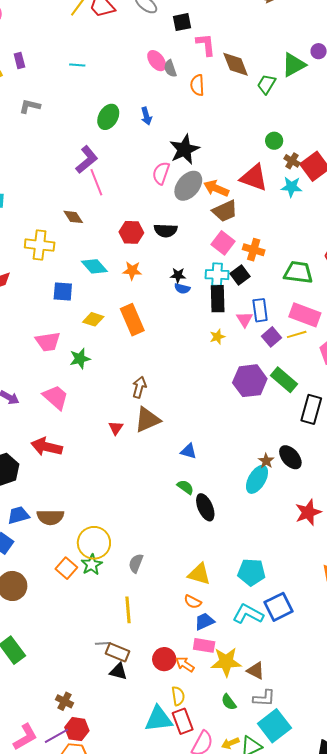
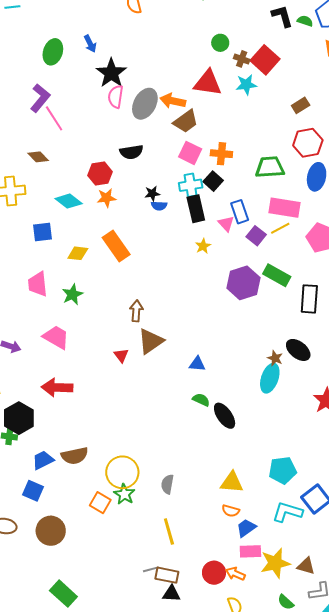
black star: (184, 149) -> (111, 73), moved
red hexagon: (131, 232) -> (100, 174), moved
pink trapezoid: (48, 342) -> (38, 284), turned 104

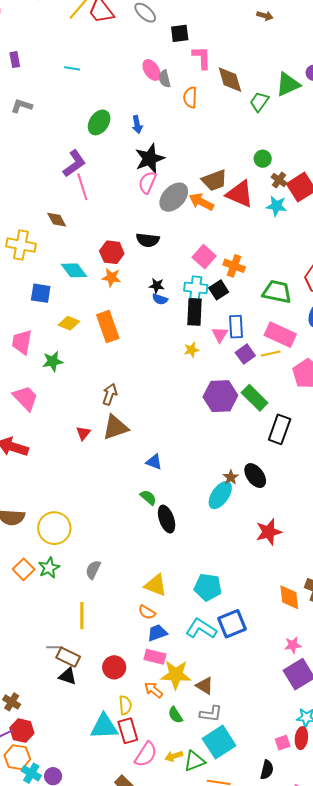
brown trapezoid: (186, 121) -> (214, 180), moved
yellow circle: (122, 472) -> (54, 528), moved
orange arrow: (235, 574) -> (154, 690), moved

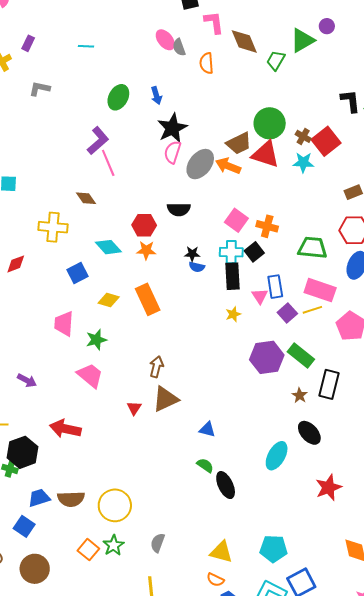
purple rectangle: (15, 60) -> (28, 43), turned 42
green circle: (263, 159) -> (270, 123), moved, size x1.8
blue square: (41, 293) -> (78, 273), turned -30
pink trapezoid: (25, 398) -> (90, 375), moved
brown star: (231, 477) -> (300, 395), moved

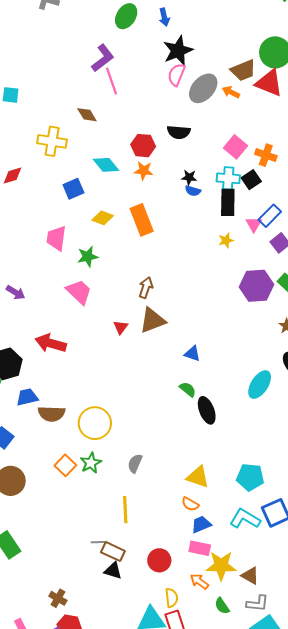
orange arrow: (228, 166) -> (231, 92), size x0.7
blue rectangle: (275, 287) -> (270, 216), turned 50
blue trapezoid: (39, 498) -> (27, 397), moved

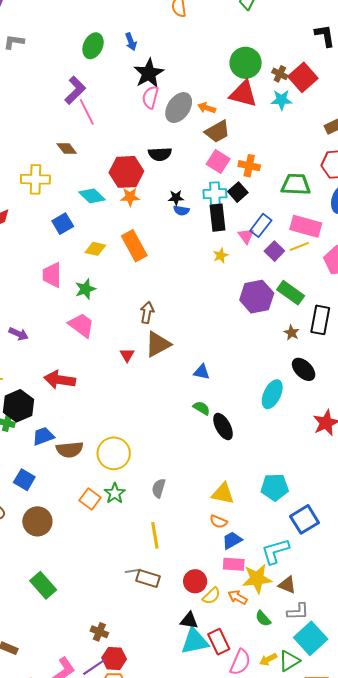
brown trapezoid: (243, 70) -> (217, 132), moved
red hexagon: (143, 146) -> (126, 172), size x1.4
cyan L-shape: (245, 519) -> (275, 551), moved, turned -40
black triangle: (113, 571) -> (189, 620), moved
yellow semicircle: (172, 598) -> (211, 596), moved, turned 60

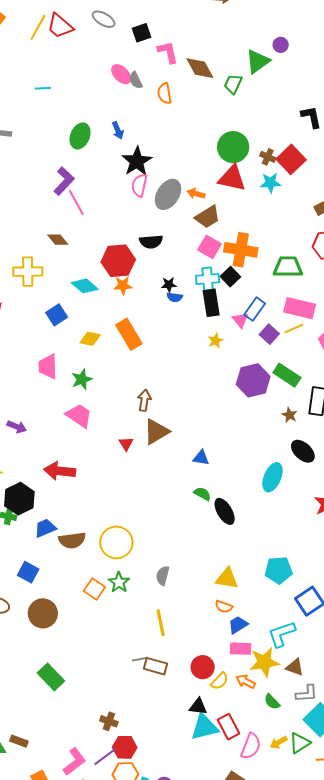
orange cross: (249, 166) -> (241, 250), size x1.5

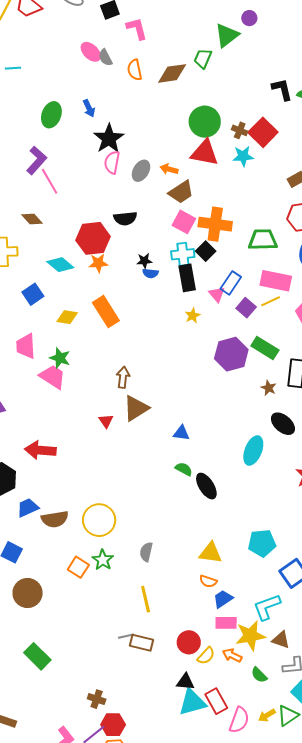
brown diamond: (200, 68) -> (172, 73), moved, turned -68
gray ellipse: (168, 194) -> (141, 171), size x0.7
green star: (82, 379) -> (60, 358), turned -30
pink trapezoid: (79, 416) -> (53, 377), moved

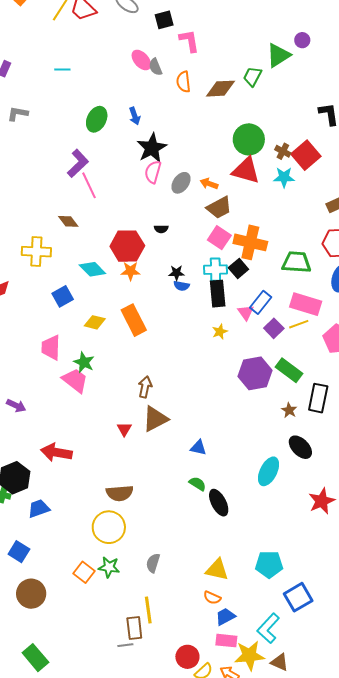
black semicircle: (125, 218) -> (161, 229), size x0.6
brown semicircle: (55, 519) -> (120, 493), moved
green star: (103, 560) -> (109, 567), turned -30
cyan L-shape: (267, 607) -> (268, 628), turned -32
brown rectangle: (142, 643) -> (134, 628), moved, turned 65

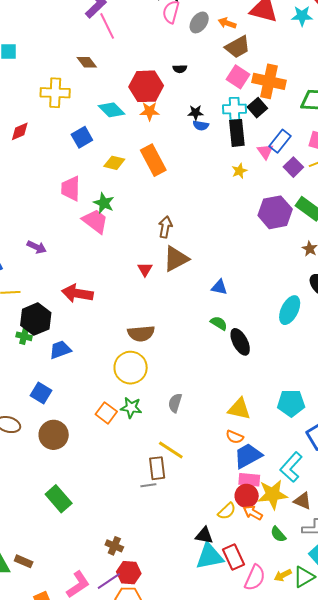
yellow line: (148, 610) -> (171, 450), turned -48
blue trapezoid: (225, 617) -> (248, 456), size x1.4
red circle: (187, 657) -> (247, 496), moved

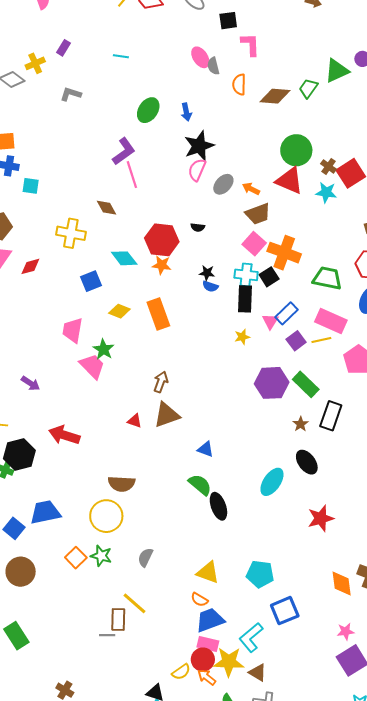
red triangle: (145, 269) -> (135, 421), turned -49
green semicircle: (219, 323) -> (200, 485), size x1.4
blue trapezoid: (60, 350) -> (45, 512), moved, size x1.4

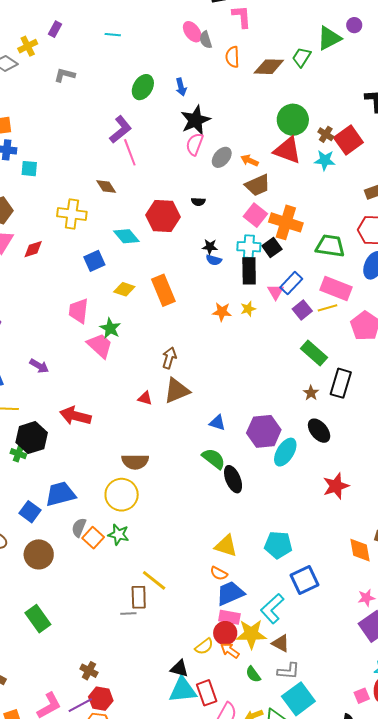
orange star: (162, 265) -> (222, 312), moved
purple hexagon: (272, 383) -> (264, 431), moved
gray semicircle: (145, 557) -> (79, 527), moved

